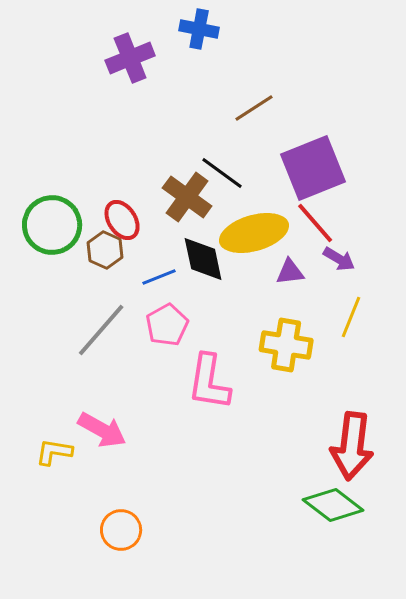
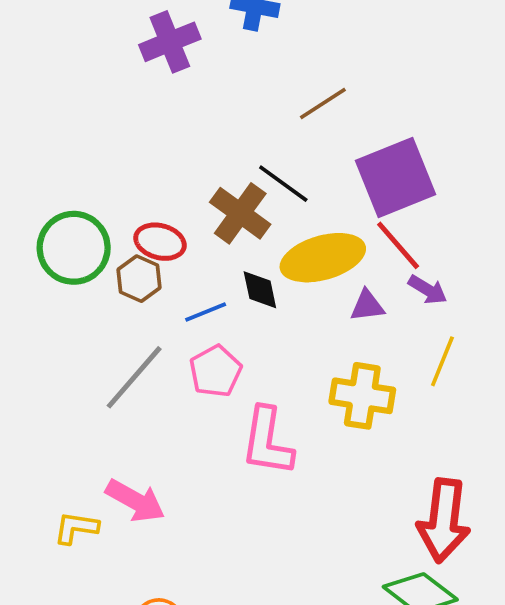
red ellipse: (122, 220) -> (160, 242), turned -42
black diamond: (203, 259) -> (260, 290), size x0.7

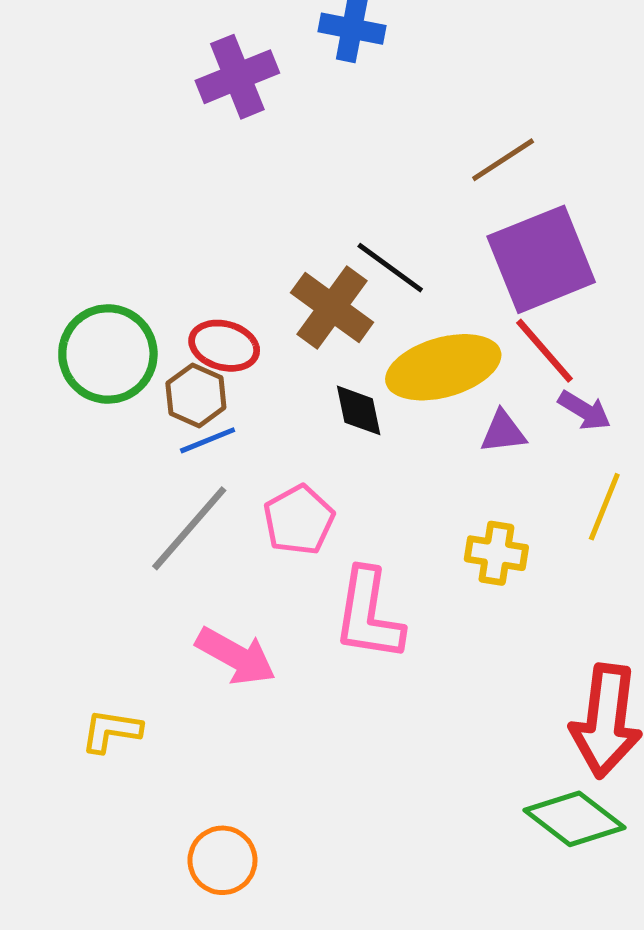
brown line: (323, 103) -> (503, 160), moved
blue line: (206, 312) -> (208, 440), moved
yellow cross: (362, 396) -> (496, 553), size x0.7
pink arrow: (135, 501) -> (236, 656), moved

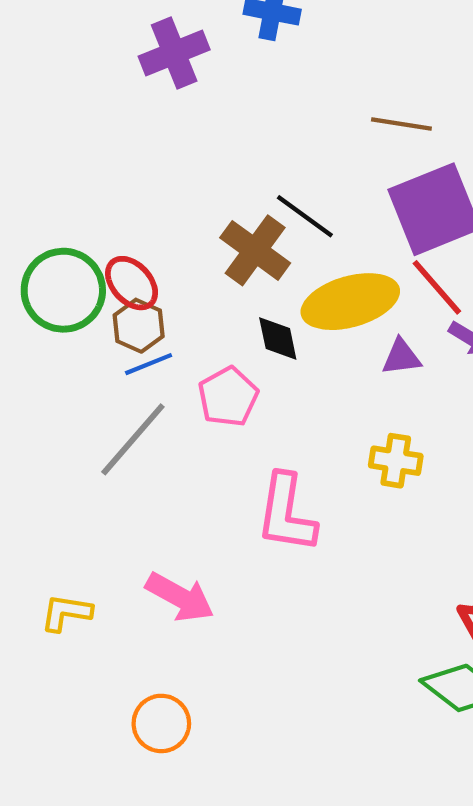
brown line: (503, 160) -> (401, 124), turned 42
red ellipse: (224, 346) -> (132, 283), moved, turned 32
pink pentagon: (299, 520) -> (228, 397), moved
pink arrow: (236, 656) -> (180, 597), moved

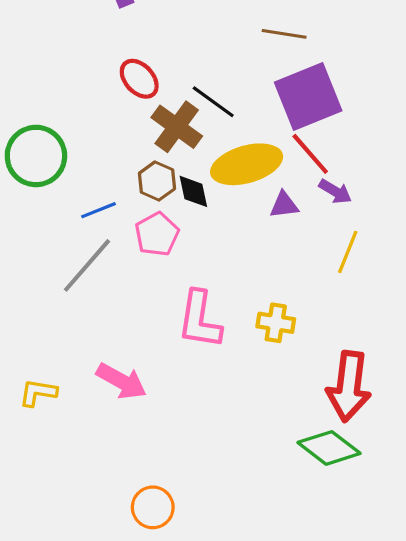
red ellipse: (132, 283) -> (139, 79), moved
brown hexagon: (139, 326) -> (157, 181), moved
yellow cross: (396, 461) -> (276, 323), moved
orange circle: (161, 723) -> (153, 507), moved

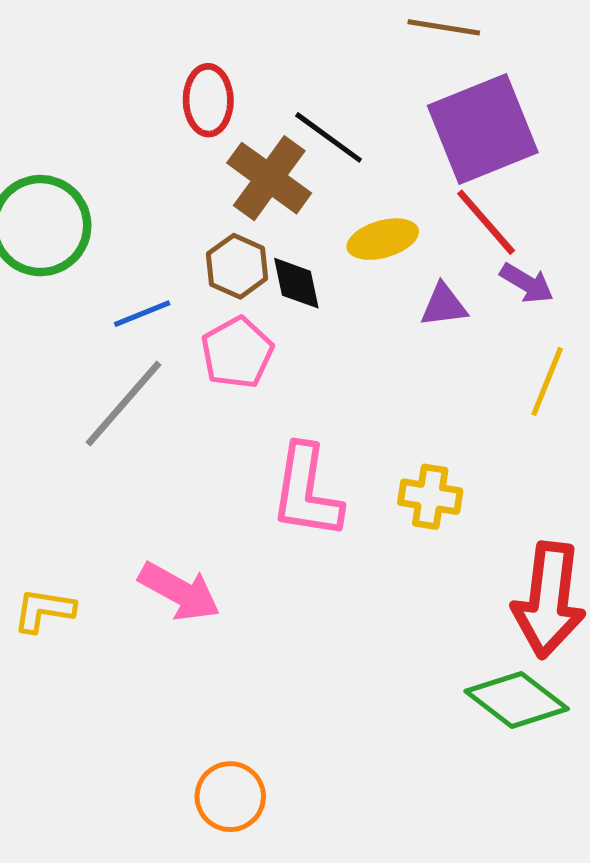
red ellipse: (139, 79) -> (208, 100), turned 42
yellow ellipse: (247, 164) -> (383, 239), size x0.6

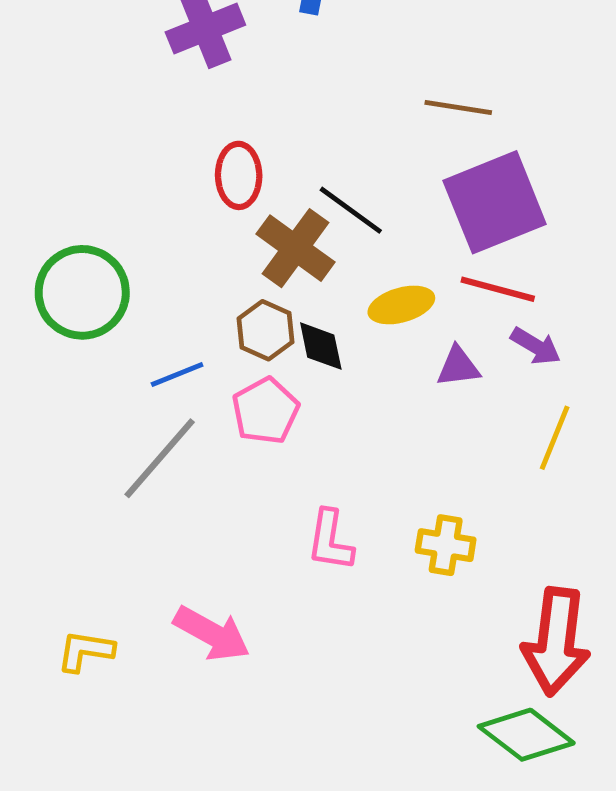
red line: (486, 222) -> (498, 289), turned -34
pink L-shape: (307, 492) -> (330, 540), size x0.7

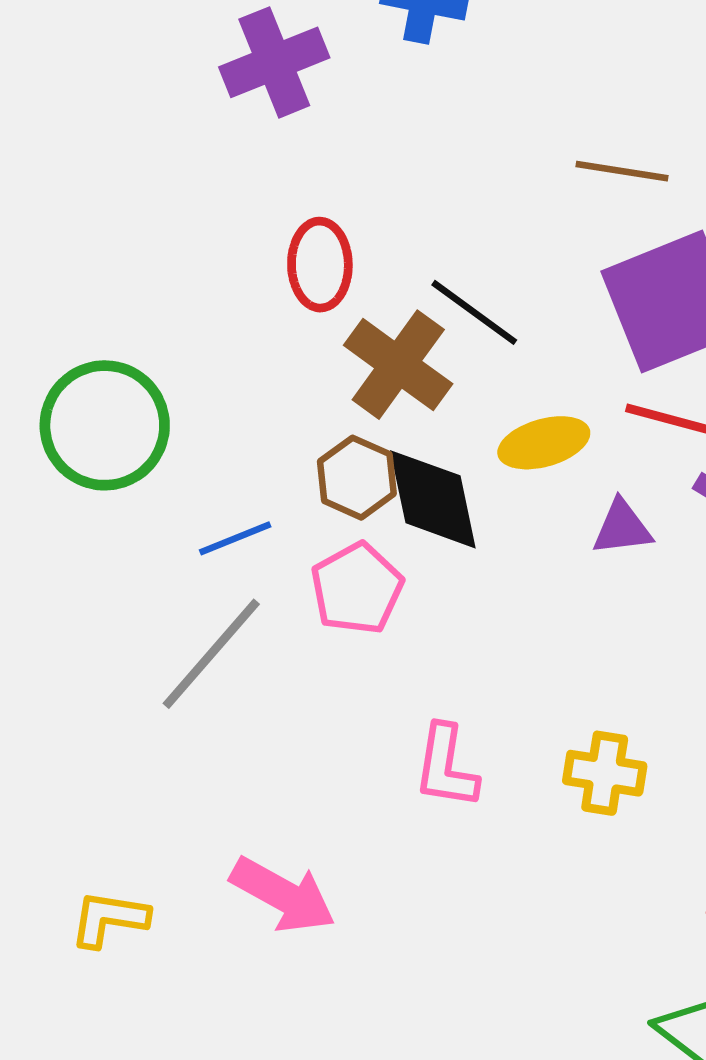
black diamond: (321, 346) -> (433, 499), size x1.5

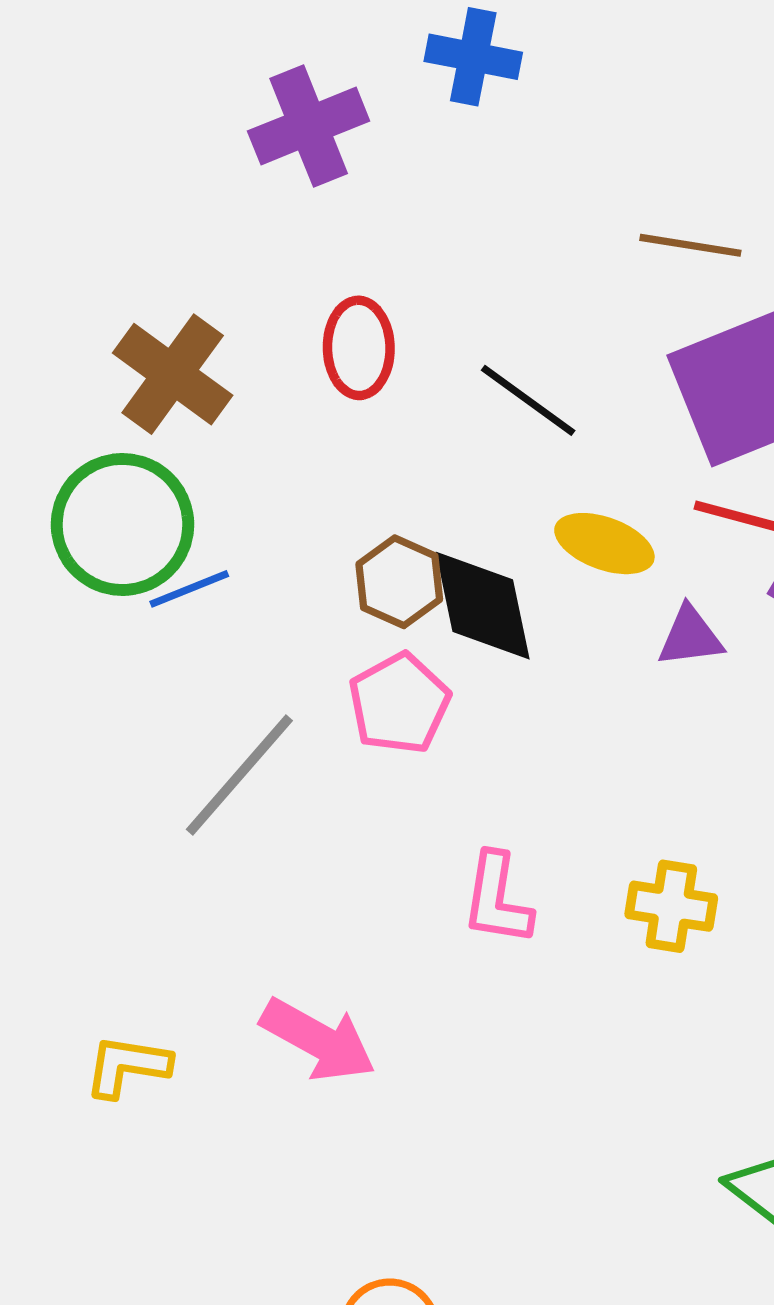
brown cross: (398, 365) -> (173, 374), moved
yellow ellipse: (544, 443) -> (604, 544), turned 36
blue line: (235, 538) -> (189, 589), moved

